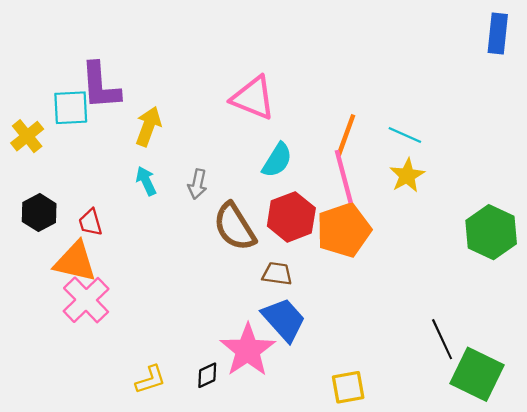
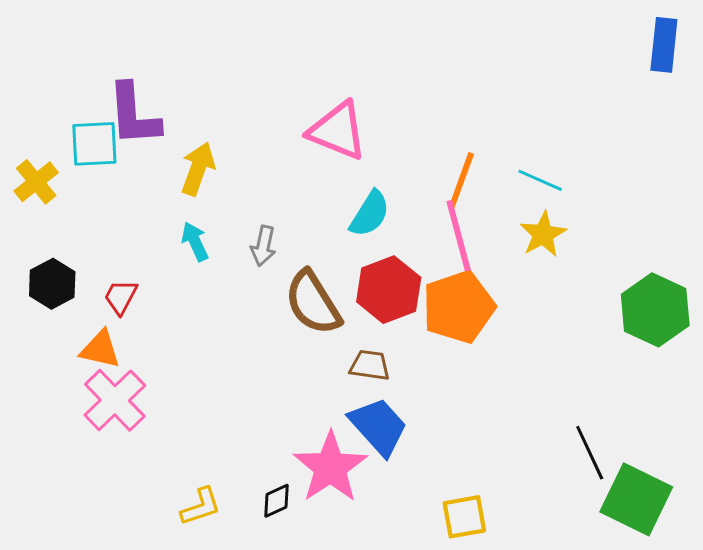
red trapezoid: (90, 222) -> (121, 297), turned 44
orange triangle: (75, 262) -> (100, 349), size x0.7

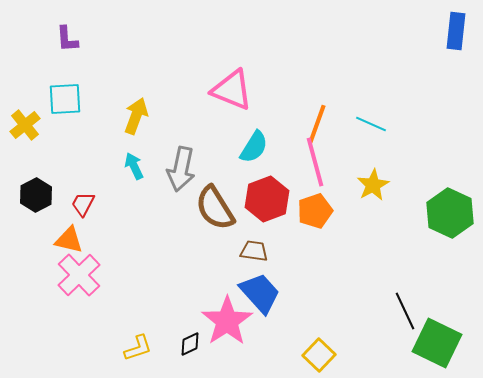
purple L-shape: (134, 115) -> (67, 39), moved, size x0.6
yellow star: (543, 234) -> (373, 185), moved
gray arrow: (263, 246) -> (181, 169), size x1.6
orange pentagon: (459, 307) -> (315, 211), size x0.7
yellow square: (464, 517) -> (319, 355), turned -36

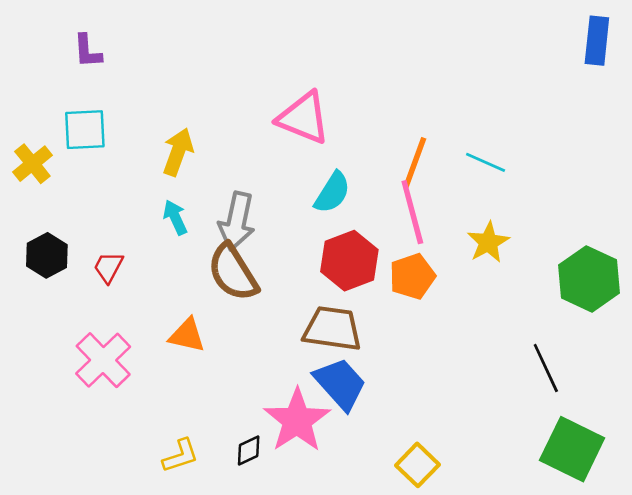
brown semicircle: (215, 208) -> (233, 272), moved
orange triangle: (69, 240) -> (187, 335), moved
brown trapezoid: (254, 251) -> (332, 329), size x1.6
black line: (405, 311) -> (546, 368), moved

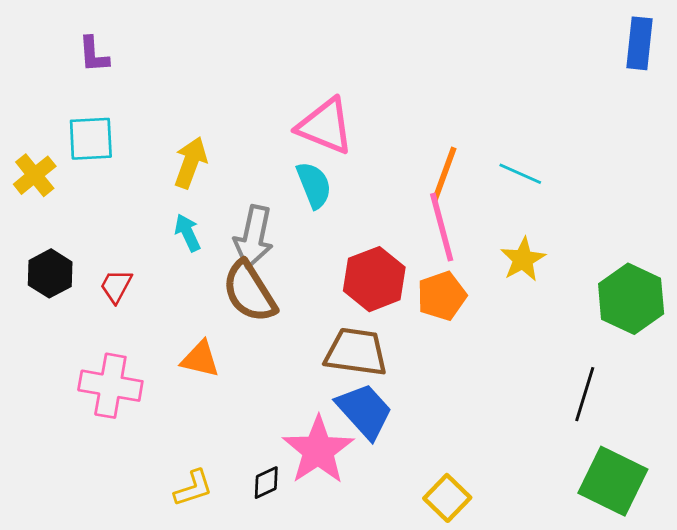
cyan semicircle: (332, 192) -> (314, 185), moved, turned -54
pink cross: (103, 360) -> (110, 386), turned -36
black line: (546, 368) -> (585, 394), turned 42

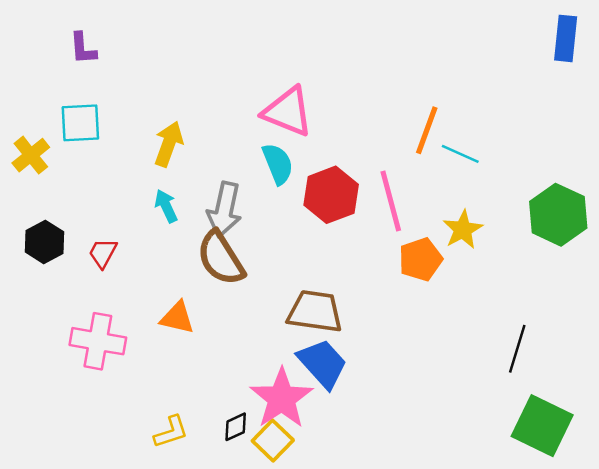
orange line: (444, 174) -> (427, 130), moved
red hexagon: (374, 279) -> (331, 195), moved
orange pentagon: (442, 296) -> (420, 259), moved
green hexagon: (631, 299) -> (558, 215), moved
yellow square: (447, 498) -> (273, 441), moved

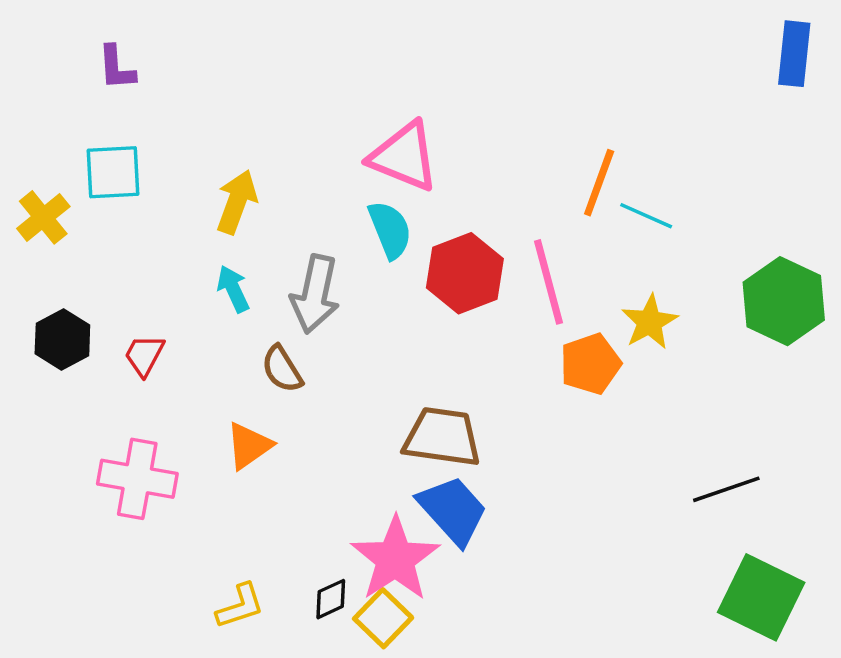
brown semicircle: (221, 258) -> (282, 369), moved, size x0.6
orange triangle: (177, 318) -> (249, 446), turned -48
black line: (517, 349) -> (726, 489), turned 54

